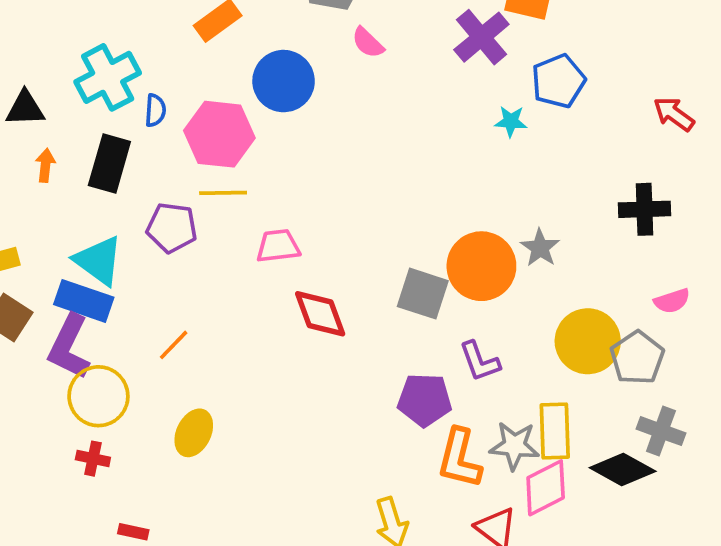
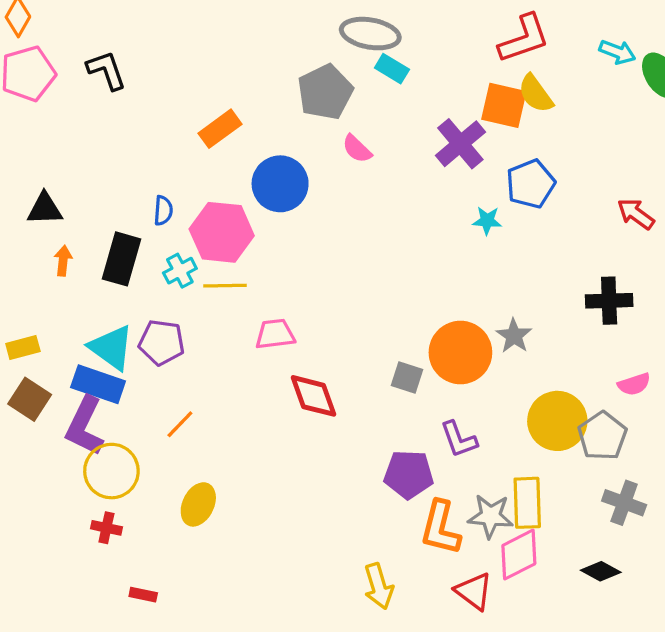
cyan cross: (108, 77) -> (180, 271), moved, size x0.6
purple pentagon: (172, 228) -> (162, 342), moved
gray square: (423, 294) -> (407, 378), size x0.7
black diamond: (623, 470) -> (601, 571), moved, size x0.7

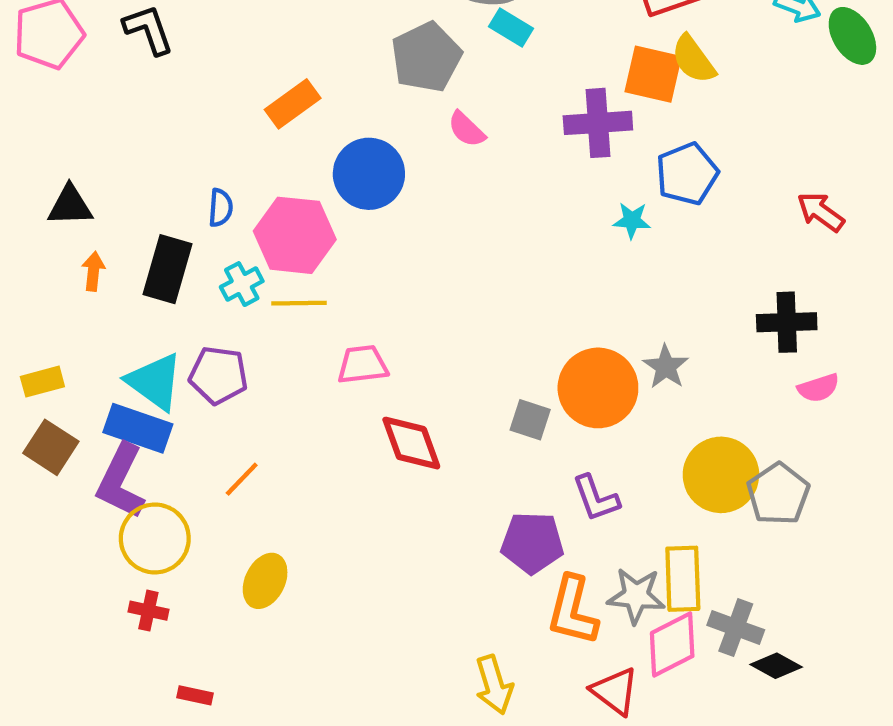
purple cross: (460, 144) -> (598, 123), turned 36
pink semicircle: (634, 384) -> (818, 388), moved
gray cross: (624, 503) -> (736, 628), moved

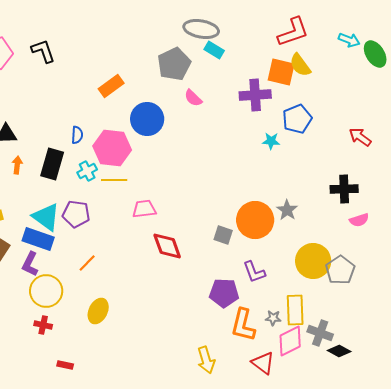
purple L-shape: (121, 481) -> (30, 264), size x0.7
gray star: (636, 596) -> (273, 318), size x0.6

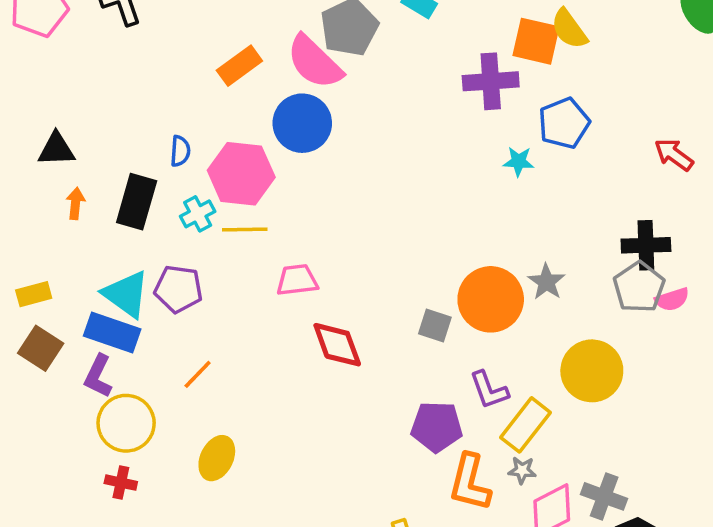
pink semicircle: (193, 98) -> (314, 62), moved, size x1.8
gray pentagon: (340, 270) -> (639, 287), moved
yellow rectangle: (295, 310) -> (526, 425), moved, turned 40

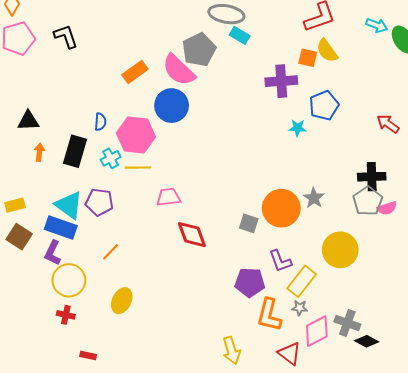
orange square: (536, 41) -> (308, 58), size x0.7

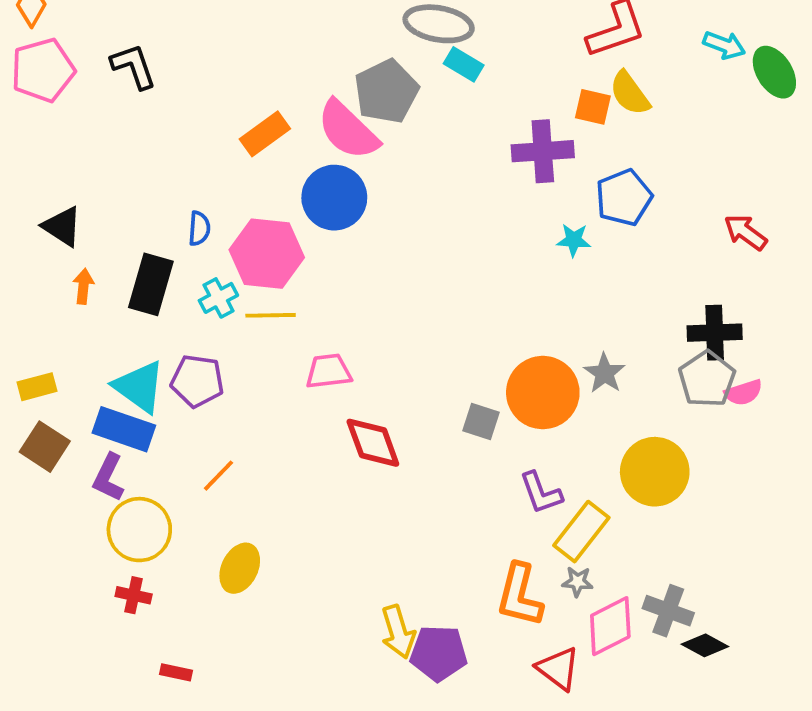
black triangle: (28, 121) -> (62, 227), turned 35
purple pentagon: (250, 282) -> (439, 653), moved
yellow arrow: (231, 350) -> (398, 632), moved

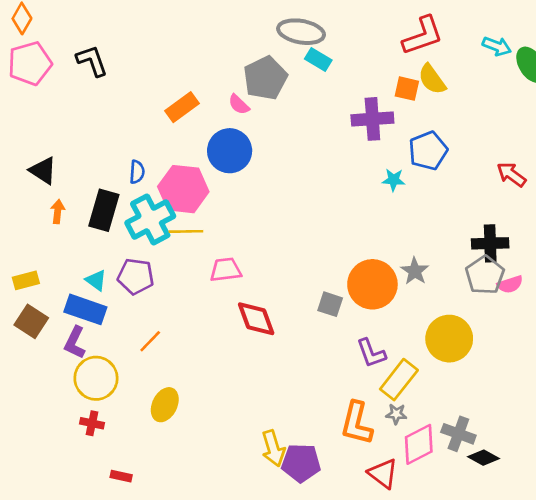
pink semicircle: (348, 130) -> (239, 104), size x0.5
cyan cross: (218, 298) -> (150, 220), size x1.8
cyan triangle: (139, 387) -> (96, 280), size x0.6

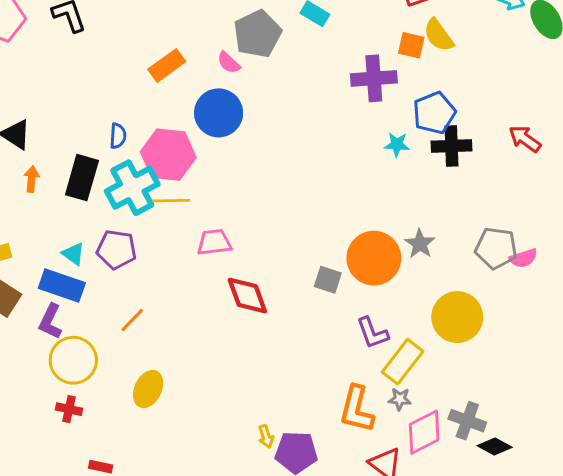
black cross: (490, 243) -> (452, 146), moved
gray pentagon: (485, 275) -> (496, 248), turned -30
yellow arrow: (273, 448) -> (266, 436), size x0.6

